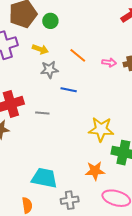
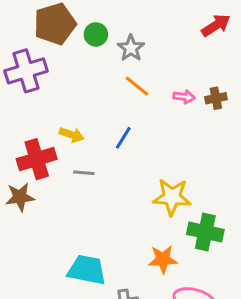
yellow arrow: (40, 49) -> (72, 135), moved
gray star: (49, 70) -> (131, 48), moved, turned -30
blue line: (69, 90) -> (123, 138), turned -70

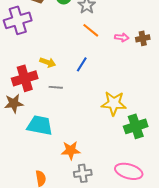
green cross: (205, 232) -> (136, 126), turned -30
orange star: (163, 259) -> (71, 150), moved
cyan trapezoid: (87, 270) -> (40, 125), moved

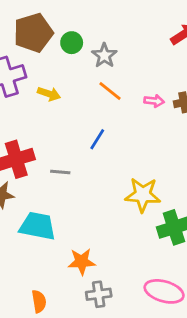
yellow arrow: (48, 62) -> (49, 94), moved

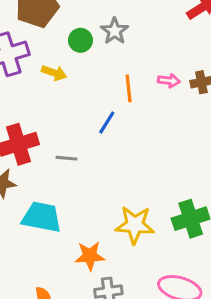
green circle: (72, 43) -> (80, 40), moved
orange line: (110, 91) -> (129, 88), moved, turned 45
yellow star: (143, 195) -> (135, 225), moved

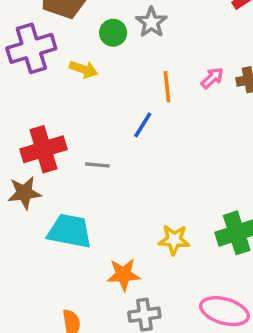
pink arrow: (169, 81) -> (212, 78), turned -50
yellow star: (135, 225) -> (174, 240), size x0.7

